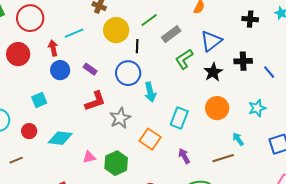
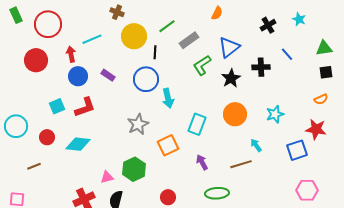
black cross: (250, 19) -> (268, 25), turned -35
blue line: (269, 72) -> (287, 54), moved
red L-shape: (95, 101) -> (85, 107), moved
orange square: (150, 139) -> (168, 145), turned 30
pink triangle: (89, 157) -> (107, 177), moved

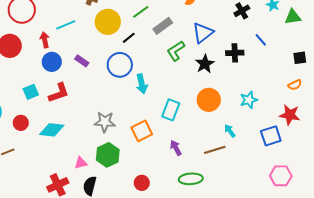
green triangle: (324, 48) -> (293, 17), moved
black line: (155, 52) -> (129, 38), turned 48
gray star: (138, 124) -> (105, 122), moved, turned 30

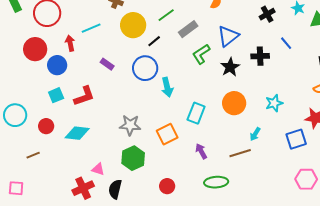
blue circle: (52, 62) -> (57, 65), moved
cyan arrow: (230, 131) -> (255, 134), turned -112
pink triangle: (81, 163) -> (98, 169), moved, turned 32

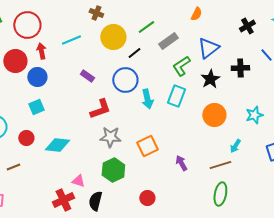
red arrow: (70, 43) -> (41, 51), moved
red L-shape: (84, 96) -> (100, 109), moved
cyan rectangle: (196, 113) -> (176, 96), moved
green ellipse: (216, 182) -> (220, 194), moved, turned -75

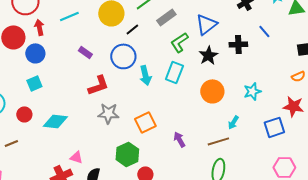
green hexagon: (113, 170) -> (127, 154), moved

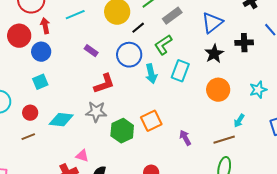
green L-shape: (179, 42) -> (163, 45), moved
gray star: (108, 113) -> (96, 112), moved
brown line: (11, 143) -> (28, 137), moved
green hexagon: (127, 154) -> (122, 131), moved

